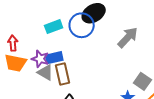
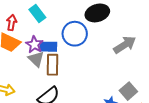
blue circle: (82, 25) -> (75, 34), moved
cyan rectangle: (54, 27) -> (37, 14), moved, turned 60

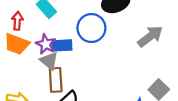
brown rectangle: (53, 65) -> (56, 80), moved

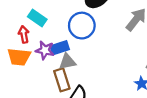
red arrow: (17, 21) -> (24, 34), moved
gray triangle: (49, 61) -> (67, 62), moved, turned -36

